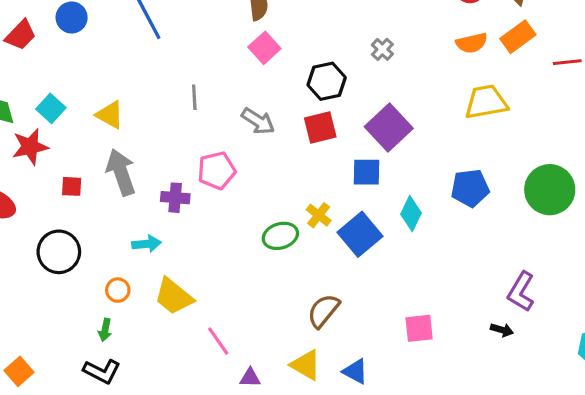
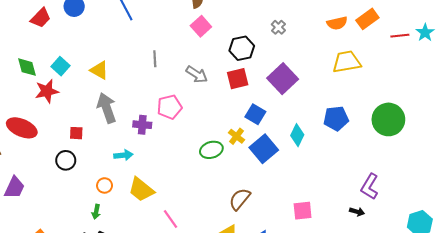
blue square: (366, 172) -> (255, 114), moved, turned 30
red square: (72, 186) -> (76, 133), moved
black circle: (59, 252) -> (66, 160), size x0.7

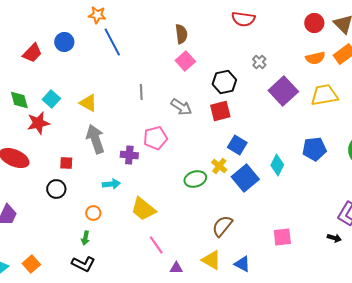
purple square: (283, 79) -> (283, 91), moved
yellow trapezoid: (141, 190) -> (143, 209), moved

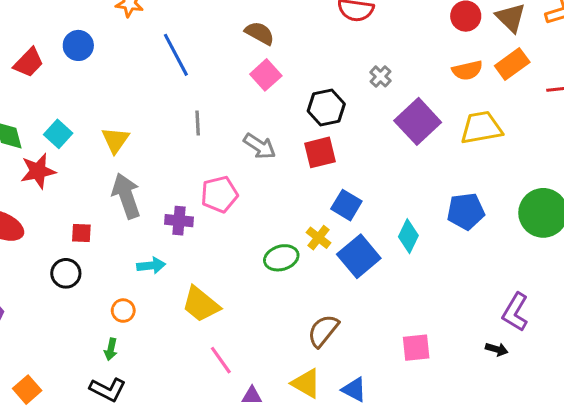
brown semicircle: (181, 34) -> (260, 33), turned -54
blue line: (112, 42) -> (176, 55), moved
yellow triangle: (88, 103) -> (115, 140), turned 36

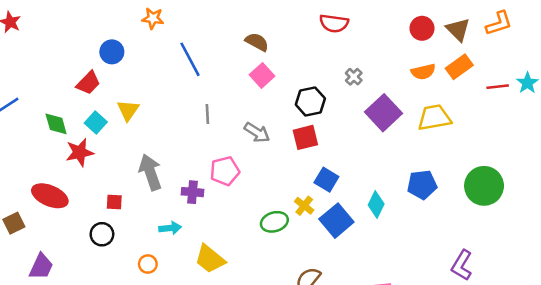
red trapezoid: (29, 63) -> (88, 83), moved
yellow triangle: (115, 140) -> (128, 110), moved

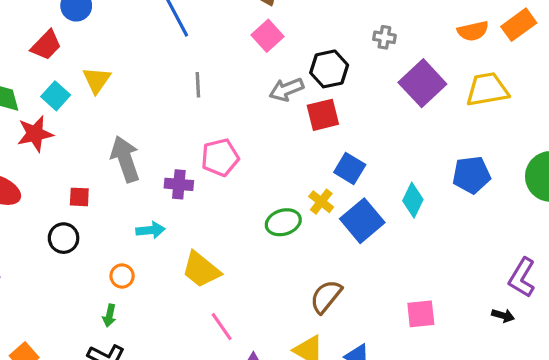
gray cross: (354, 77) -> (384, 37), turned -35
gray arrow: (257, 133) -> (286, 89), moved, turned 125

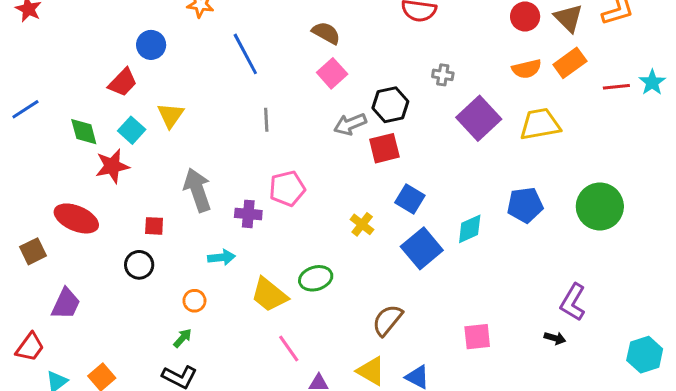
cyan diamond: (413, 200) -> (470, 229), turned 40
yellow cross: (321, 202) -> (362, 224), moved
green ellipse: (283, 222) -> (316, 278), moved
green arrow: (109, 316) -> (183, 338), turned -150

